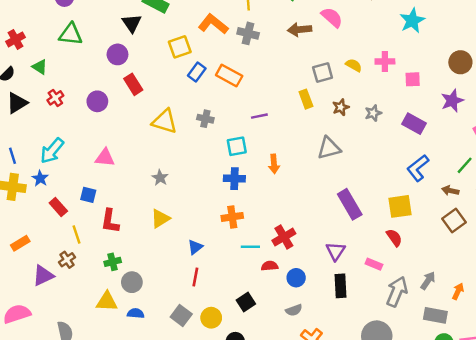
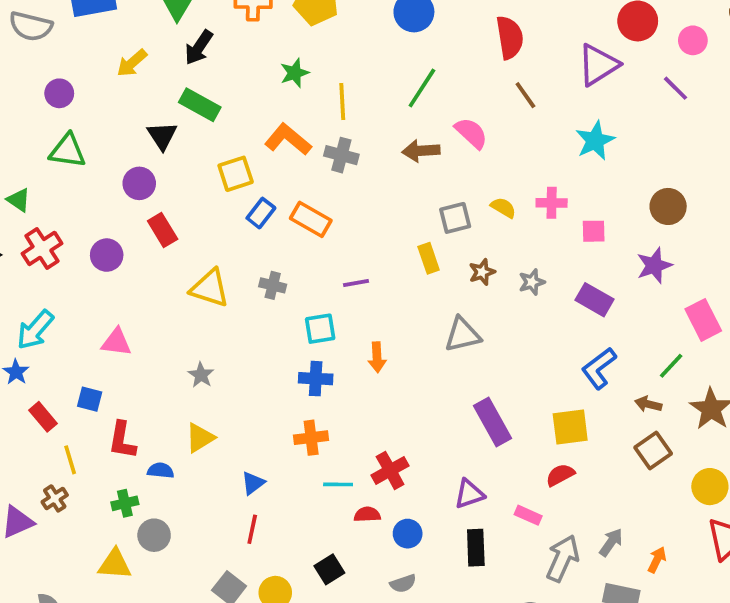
red cross: (55, 98) -> (42, 248), size x1.5
red semicircle: (394, 238) -> (560, 475), turned -84
purple triangle: (336, 251) -> (469, 494), turned 36
blue semicircle: (136, 313) -> (161, 471), moved

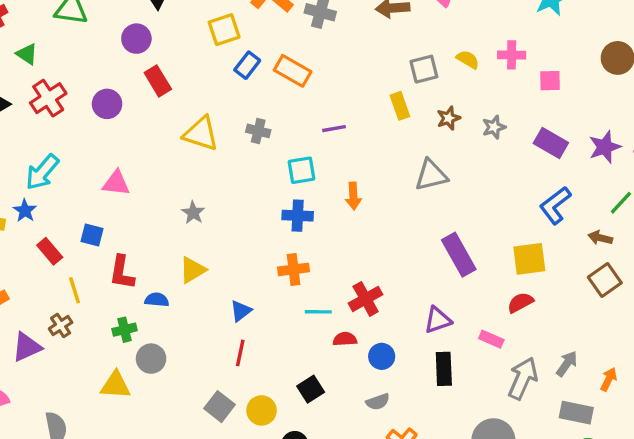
purple star: (654, 265) -> (605, 147), moved

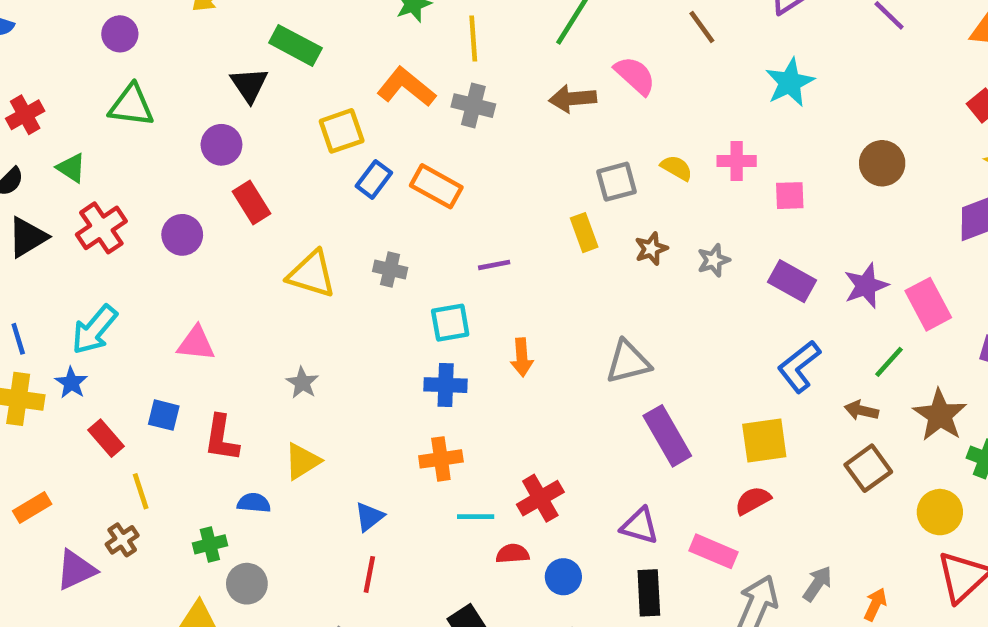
gray triangle: (431, 175) -> (628, 362), moved
red L-shape: (122, 272) -> (221, 438), moved
purple triangle: (438, 320) -> (640, 526), turned 36
pink rectangle: (491, 339) -> (714, 551), size x1.4

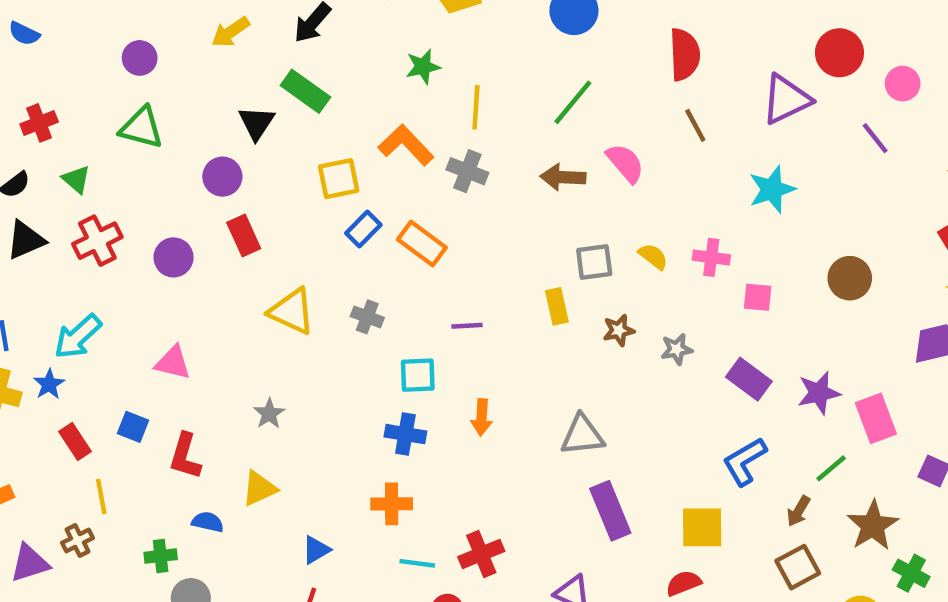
brown arrow: (861, 410) -> (798, 511), turned -80

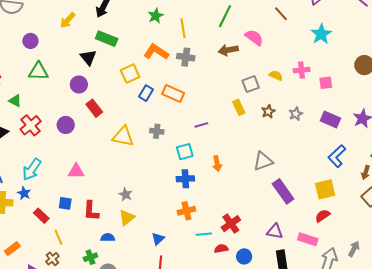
gray star: (269, 414) -> (126, 195), moved

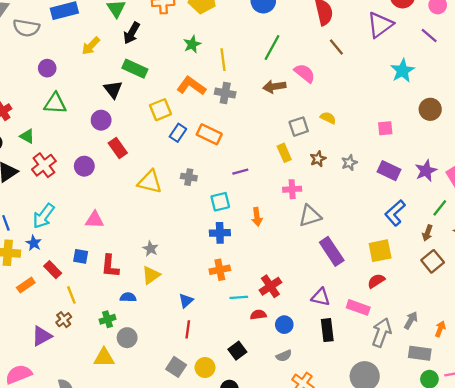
cyan star: (321, 34) -> (402, 71), moved
pink cross: (302, 70) -> (292, 189), moved
orange rectangle: (12, 249) -> (26, 285), moved

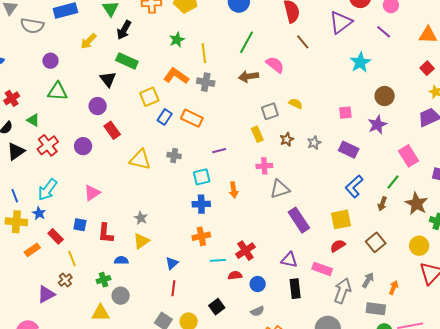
purple star: (426, 171) -> (377, 125), moved
pink triangle: (95, 220) -> (92, 193), turned -36
brown square: (433, 261) -> (376, 242), moved

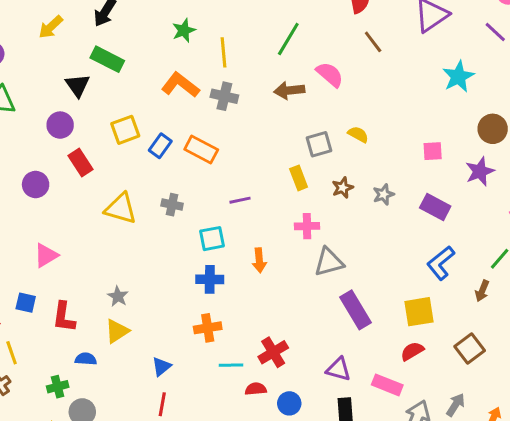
yellow square: (149, 97) -> (125, 130), moved

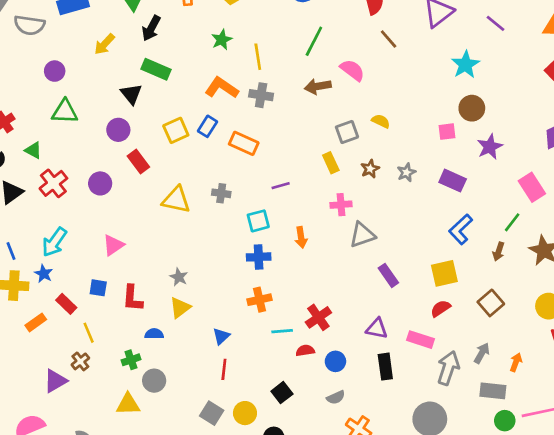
brown circle: (493, 129) -> (472, 108), moved
blue rectangle: (160, 146) -> (208, 126), moved
purple rectangle: (355, 310) -> (388, 275), size x0.7

